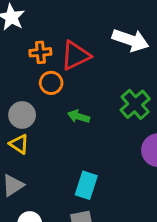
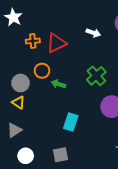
white arrow: (131, 40) -> (93, 33), size x0.6
orange circle: (51, 83) -> (42, 71), moved
cyan rectangle: (86, 185) -> (71, 122), moved

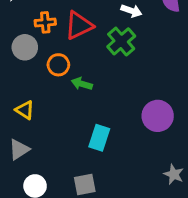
green cross: (96, 76) -> (121, 41), moved
gray circle: (20, 83) -> (25, 47), moved

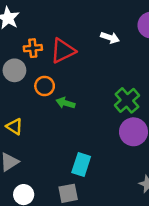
green cross: (121, 41) -> (127, 100), moved
cyan rectangle: (99, 138) -> (81, 164), moved

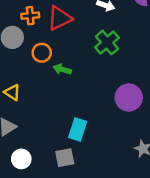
green cross: (127, 100) -> (107, 43), moved

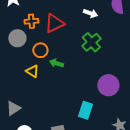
yellow triangle: (12, 92) -> (32, 71), moved
cyan rectangle: (78, 130) -> (85, 110), moved

